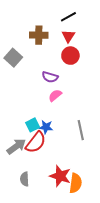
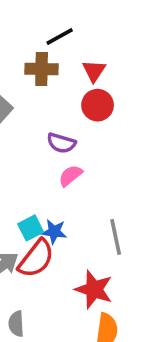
black line: (68, 17) -> (60, 36), moved
red star: (60, 176) -> (94, 289), moved

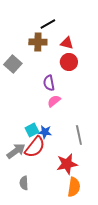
red triangle: (94, 71) -> (67, 43), turned -48
purple semicircle: (61, 143) -> (49, 83), turned 63
red star: (94, 289) -> (67, 164), turned -30

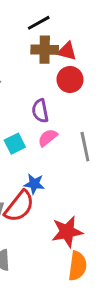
brown cross: (38, 42) -> (45, 50), moved
cyan square: (32, 130) -> (15, 144), moved
gray line: (79, 135) -> (85, 147), moved

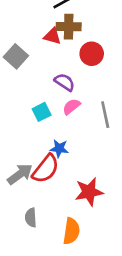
red triangle: (67, 51) -> (52, 36), moved
purple semicircle: (40, 111) -> (65, 82), turned 135
orange semicircle: (77, 266) -> (71, 231), moved

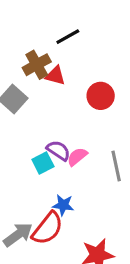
brown cross: (69, 27) -> (37, 65), moved, turned -30
purple semicircle: (65, 82) -> (58, 150), moved

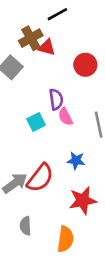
purple semicircle: (58, 150) -> (56, 99), moved, turned 48
pink semicircle: (77, 157) -> (65, 117), turned -78
blue star: (63, 205) -> (76, 161), moved

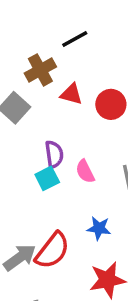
red triangle: (47, 47) -> (71, 94), moved
purple semicircle: (56, 99) -> (54, 154), moved

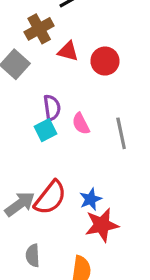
blue star: (99, 228) -> (91, 199), moved, turned -30

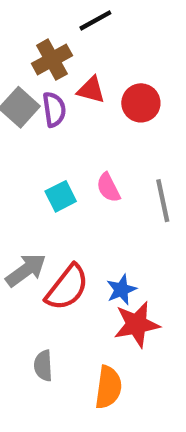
purple semicircle: (52, 108) -> (54, 109), moved
gray arrow: (20, 204) -> (26, 270), moved

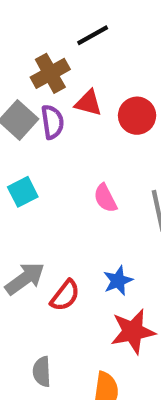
cyan square: (61, 196) -> (23, 192), moved
red semicircle: (67, 287) -> (65, 295), size x0.7
blue star: (121, 290) -> (118, 281), moved

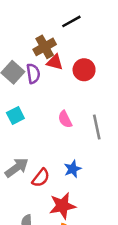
black line: (93, 35) -> (71, 21), moved
brown cross: (50, 73) -> (45, 47), moved
red star: (133, 331) -> (62, 206), moved

